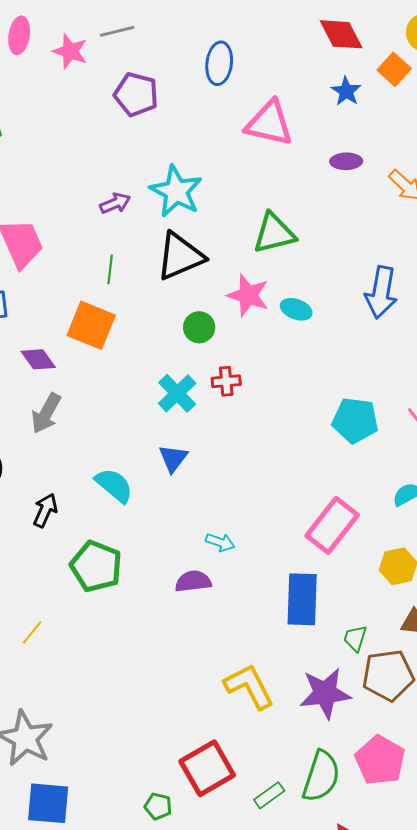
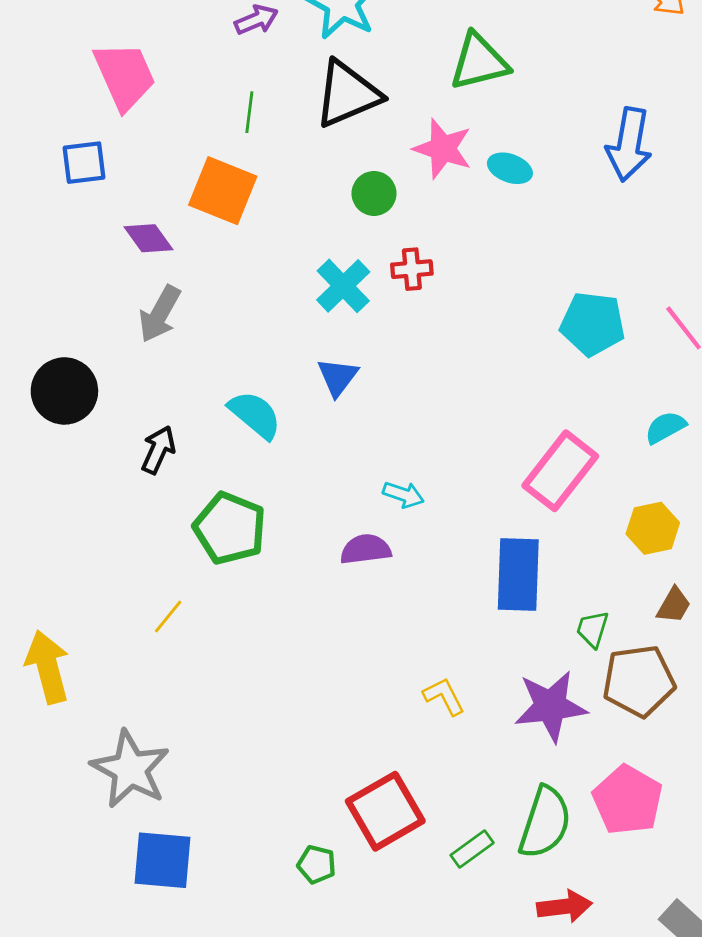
yellow line: (32, 632) -> (168, 617), moved
yellow L-shape: (249, 686) -> (444, 696), size x0.6

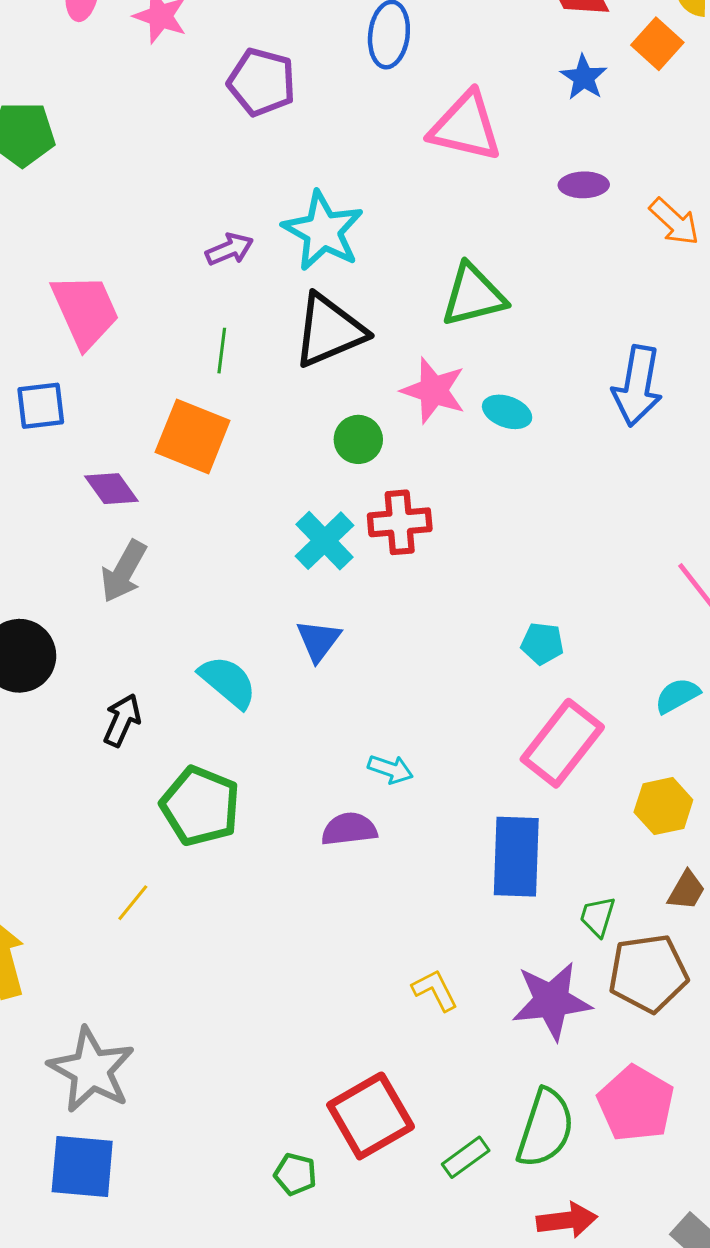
red cross: (412, 269) -> (400, 522), size x1.4
cyan pentagon: (593, 324) -> (542, 643), moved, size x0.6
blue square: (162, 860) -> (82, 1167), moved

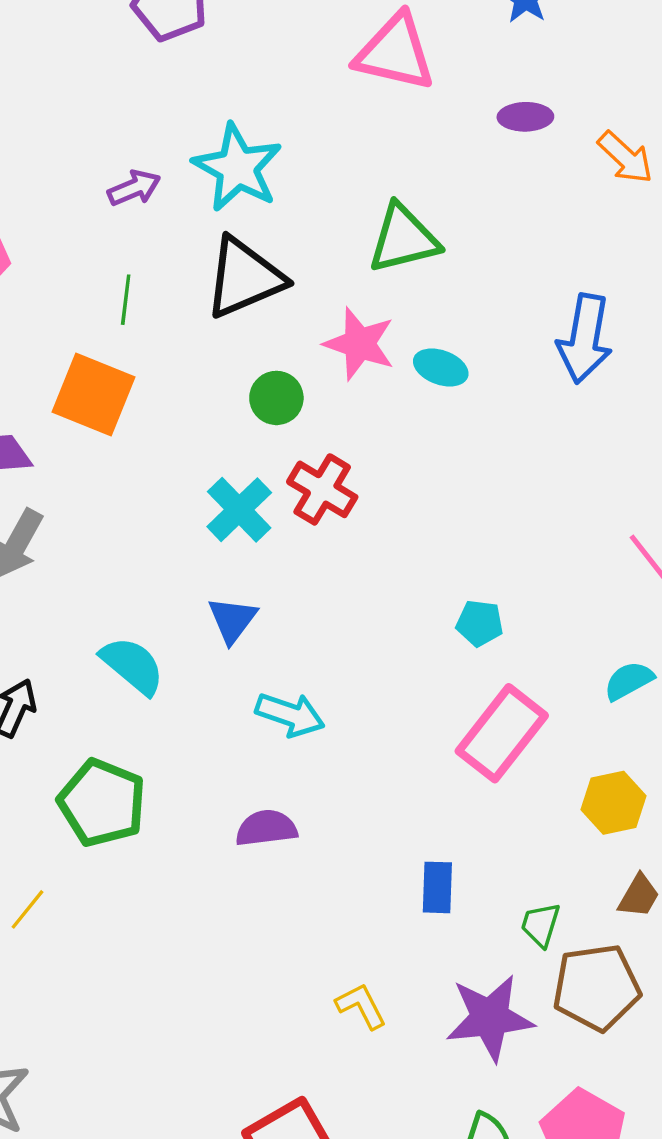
red cross: (400, 522) -> (322, 489), turned 36
cyan arrow: (390, 769) -> (290, 715), moved, size x1.4
blue rectangle: (516, 857) -> (437, 887), moved, size x0.6

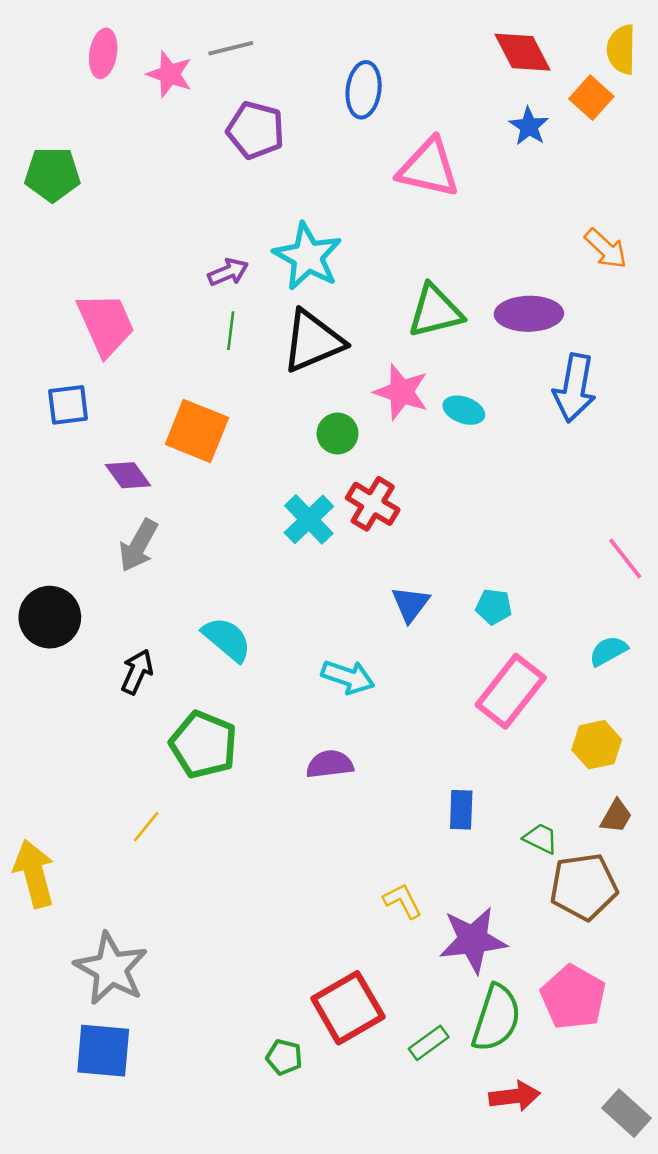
purple ellipse: (525, 117) -> (529, 314), moved, size x1.6
green line: (126, 300) -> (231, 331), moved
blue triangle: (232, 620) -> (410, 604), moved
green trapezoid: (541, 925) -> (541, 838), turned 99
purple star: (490, 1018) -> (473, 940), moved

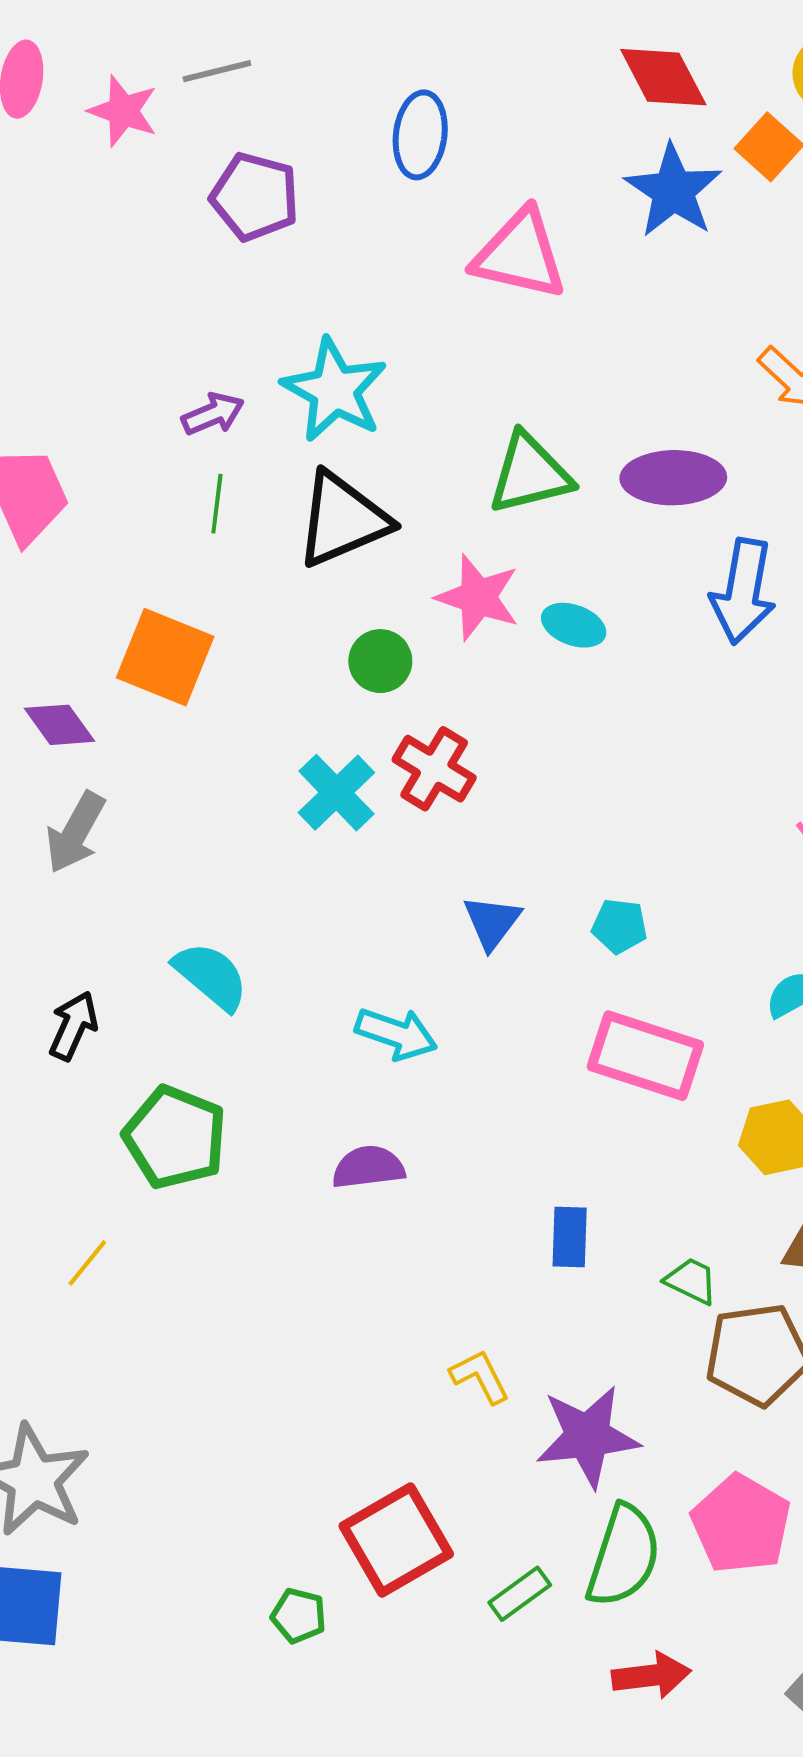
blue star: (529, 126) -> (673, 191), size x1.6
pink rectangle: (511, 691) -> (645, 1056), turned 70

